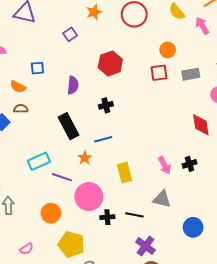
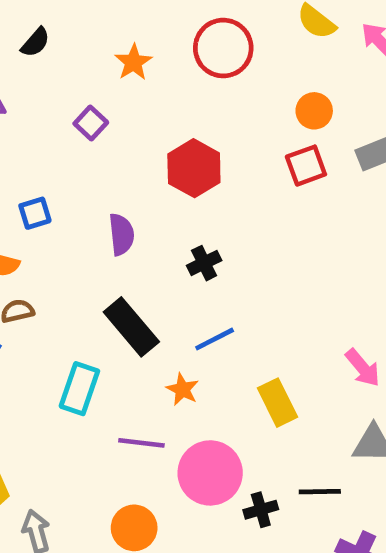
cyan rectangle: (39, 161) -> (79, 389), moved, turned -35

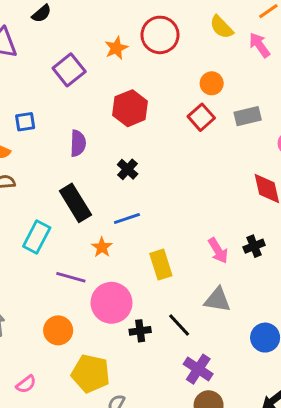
orange star: (133, 62) -> (116, 48), moved
purple square: (91, 123) -> (69, 70), size x1.5
red square: (306, 166) -> (201, 117), turned -30
black cross: (204, 263) -> (128, 169), turned -30
black line: (320, 492) -> (179, 325), turned 40

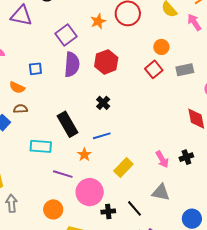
purple semicircle: (78, 143) -> (72, 64), moved, size x1.4
cyan rectangle: (37, 237) -> (41, 146), turned 65
yellow rectangle: (161, 265) -> (123, 168), turned 60

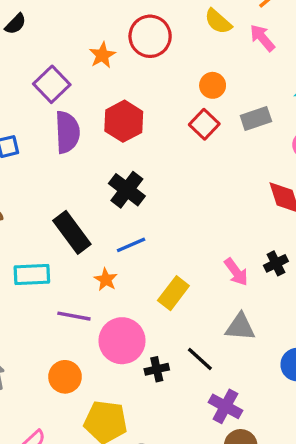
black cross: (103, 103) -> (127, 190), size x1.5

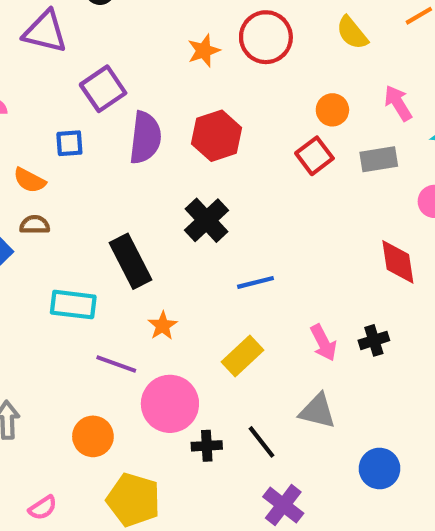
pink arrow: (262, 38) -> (398, 103), moved
purple square: (52, 84) -> (103, 89), moved
blue line: (131, 245) -> (255, 282), moved

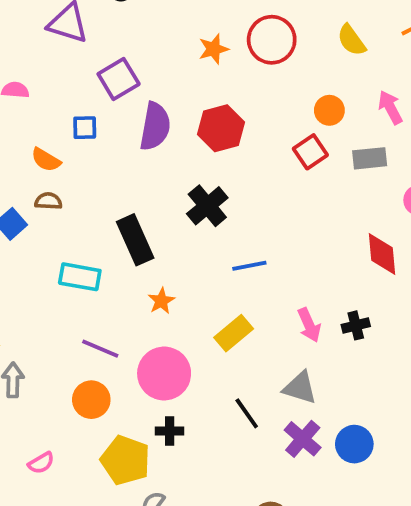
purple line: (116, 364) -> (100, 349), moved
black cross: (207, 446) -> (170, 431), moved
purple cross: (283, 505) -> (303, 439), moved

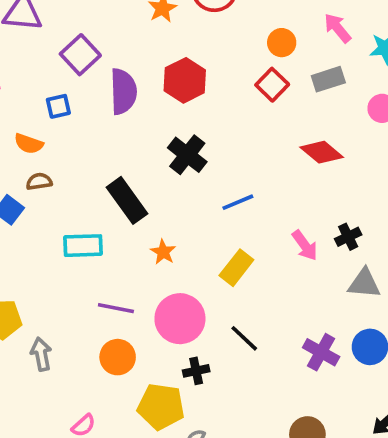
red diamond: (382, 254) -> (322, 152), moved, turned -33
gray triangle: (300, 388) -> (364, 283), moved
black line: (247, 413) -> (244, 338), moved

